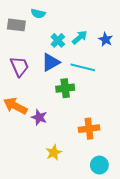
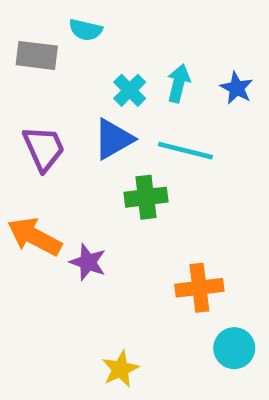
cyan arrow: (80, 37) -> (178, 83), turned -35
yellow star: (54, 153) -> (120, 369), moved
cyan circle: (99, 165) -> (234, 348), moved

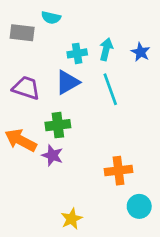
cyan cross: (130, 90) -> (77, 53), turned 36
purple trapezoid: (44, 148) -> (26, 88), turned -48
cyan line: (185, 151) -> (110, 89), turned 56
green cross: (146, 197) -> (58, 125), moved

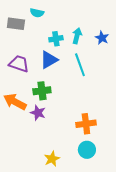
cyan circle: (139, 206) -> (87, 150), moved

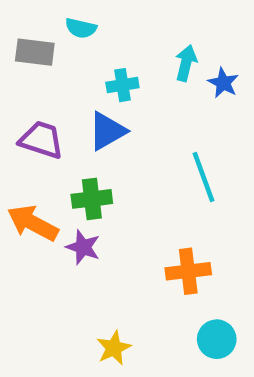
cyan arrow: (77, 36) -> (186, 63), moved
cyan line: (80, 65) -> (204, 177), moved
cyan circle: (87, 150) -> (217, 339), moved

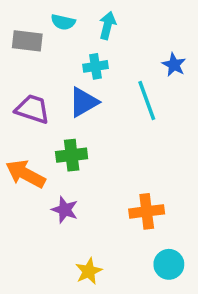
cyan arrow: (186, 63) -> (107, 25), moved
cyan line: (204, 177) -> (147, 101), moved
purple star: (83, 247) -> (65, 210), moved

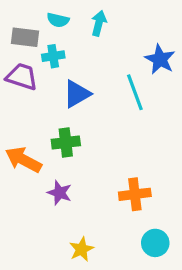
blue star: (174, 65) -> (160, 59), size x1.4
cyan cross: (95, 66) -> (53, 56), moved
purple trapezoid: (32, 109) -> (22, 77), moved

